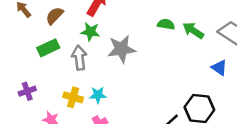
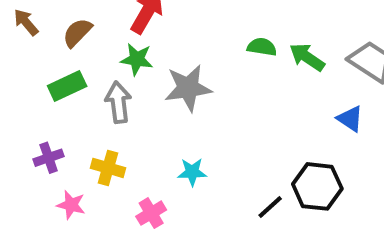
purple cross: (27, 91) -> (49, 158), moved
cyan star: (98, 95) -> (192, 172), moved

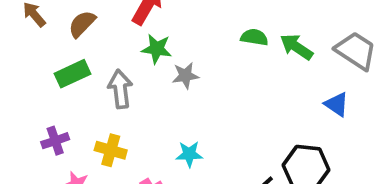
green star: (137, 59) -> (157, 49), moved
gray star: (188, 88) -> (185, 76), size x0.6

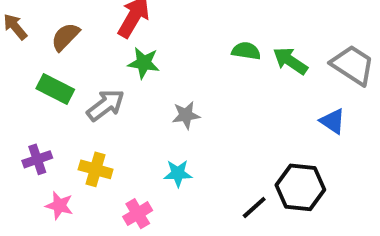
green rectangle: (72, 74) -> (55, 89), turned 52
gray star: (185, 76) -> (186, 115), moved
gray arrow: (120, 89) -> (106, 105), turned 60

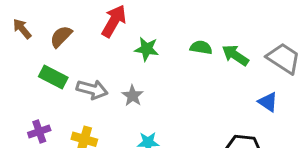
green star: (144, 63) -> (147, 49), moved
gray arrow: (106, 105) -> (92, 89), turned 52
gray star: (186, 115) -> (133, 96), moved, turned -30

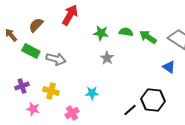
brown arrow: (22, 29) -> (11, 35), moved
green star: (147, 49) -> (101, 33), moved
gray star: (133, 96) -> (107, 58), moved

